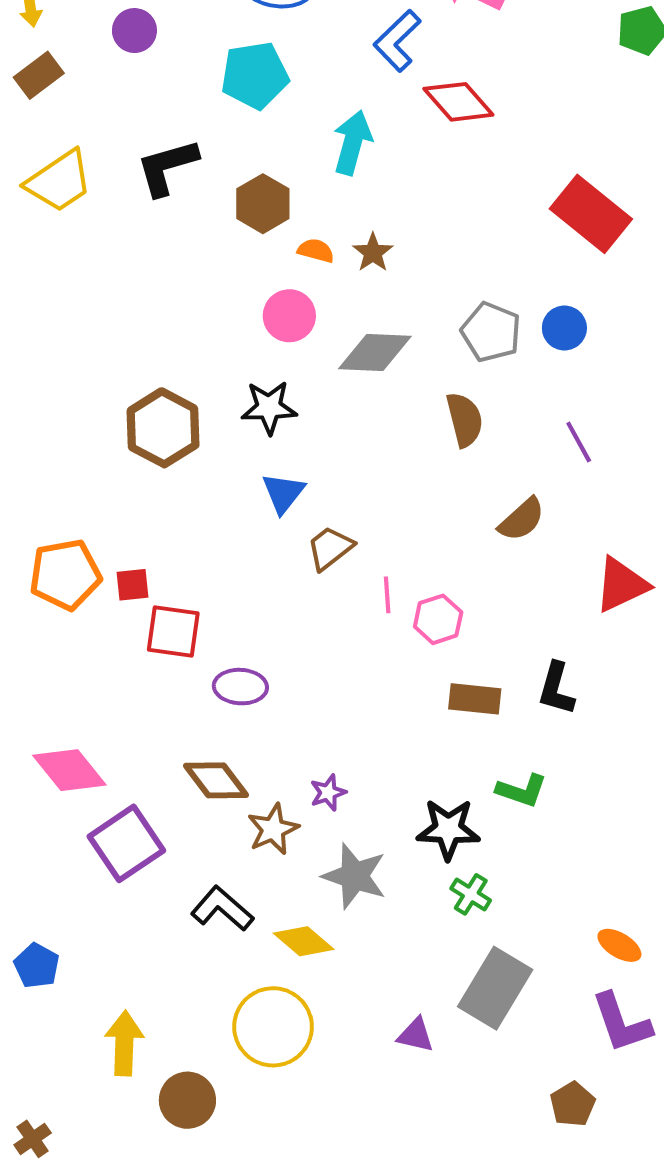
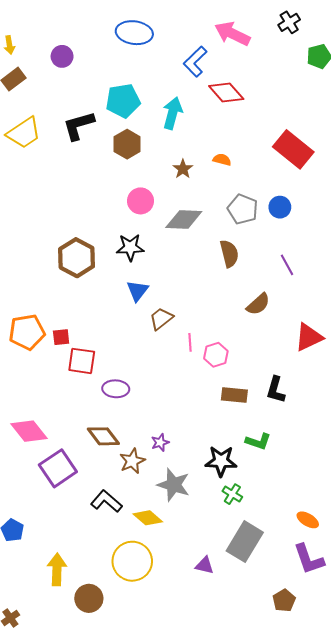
cyan pentagon: (255, 75) -> (123, 101), moved
orange semicircle: (316, 251) -> (222, 160), moved

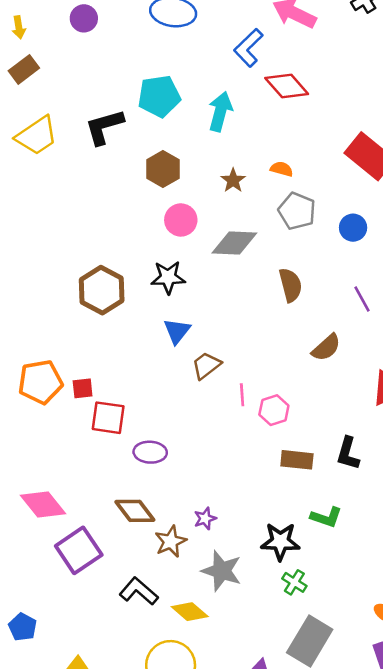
purple circle: (62, 56) -> (84, 18), moved
brown hexagon: (127, 144) -> (163, 169), moved
gray pentagon: (243, 209) -> (297, 211), moved

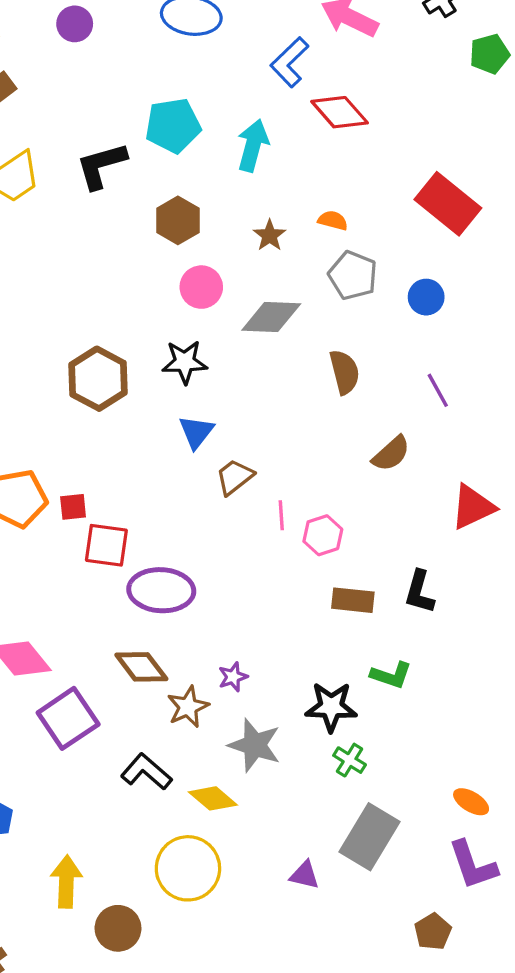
purple ellipse: (150, 452) -> (161, 590), size x1.5

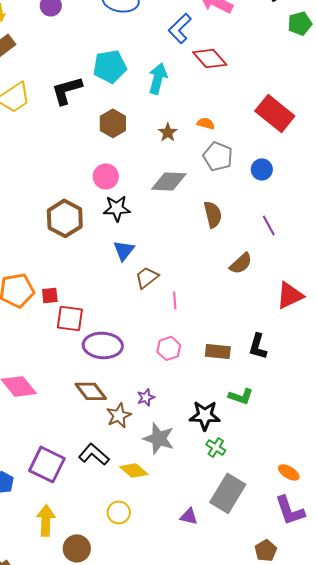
pink circle: (201, 287) -> (106, 176), moved
pink hexagon: (323, 535) -> (169, 348), moved
purple square: (68, 718) -> (47, 464), moved, turned -30
yellow circle: (188, 868) -> (119, 512), size x0.6

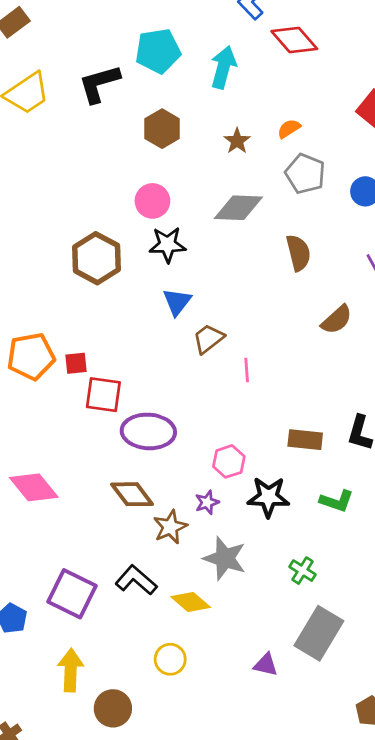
orange semicircle: (206, 123) -> (289, 129), turned -48
pink hexagon: (169, 348) -> (229, 461), moved
black star: (205, 415) -> (268, 497), moved

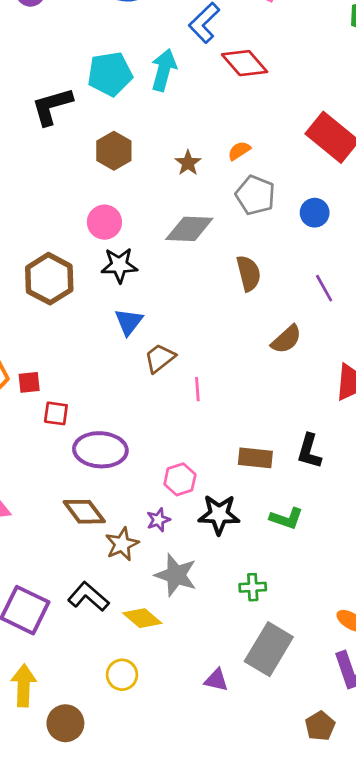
cyan arrow: (223, 67) -> (164, 70), moved
red square: (103, 395) -> (56, 413), size x0.7
green cross: (302, 571) -> (253, 587), turned -35

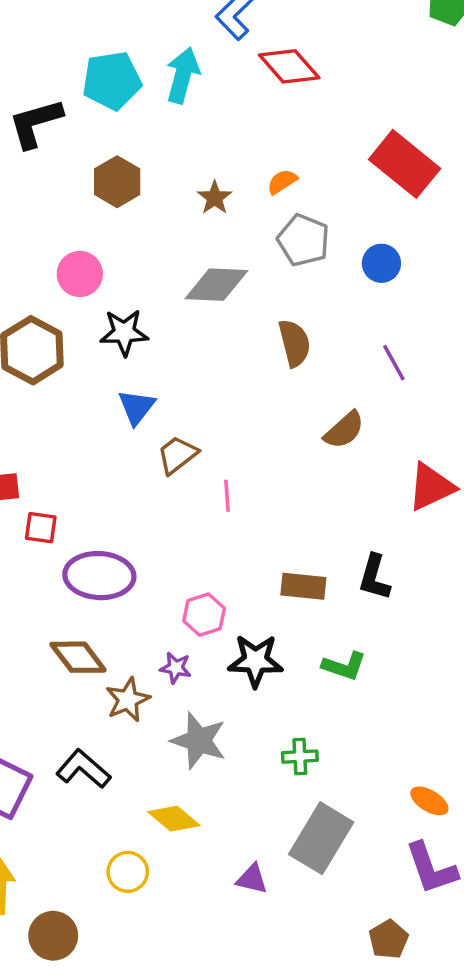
pink circle: (104, 222) -> (80, 274), moved
purple star: (158, 520) -> (176, 668), turned 30
yellow diamond: (142, 618) -> (174, 819), moved

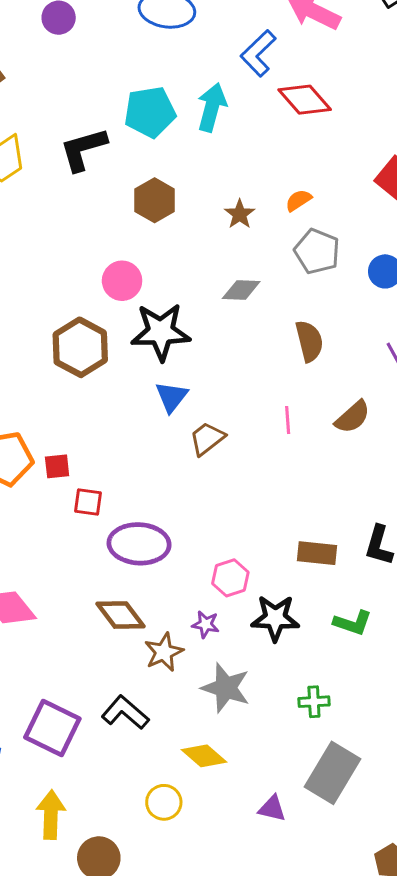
gray diamond: (216, 285) -> (241, 290), size x0.7
black star: (124, 332) -> (161, 332), size x1.4
pink line: (227, 496) -> (288, 420), moved

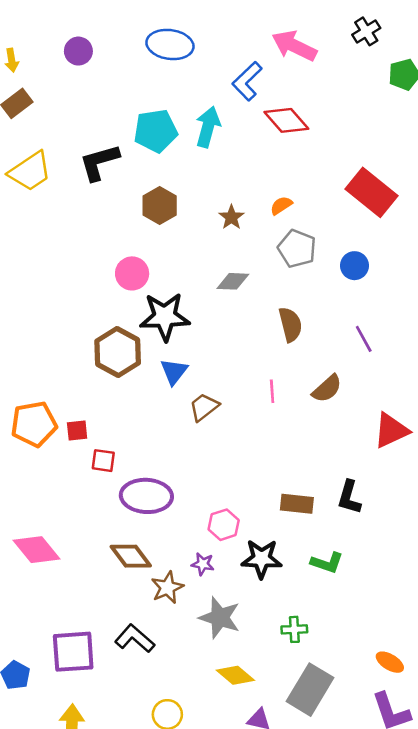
brown hexagon: (80, 347) -> (118, 352), moved
purple square: (52, 728) -> (73, 652), turned -30
yellow diamond: (204, 756) -> (235, 675), moved

